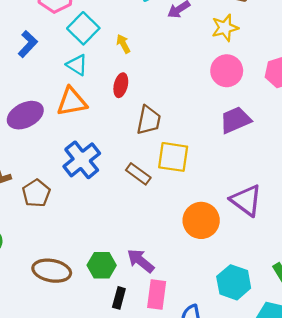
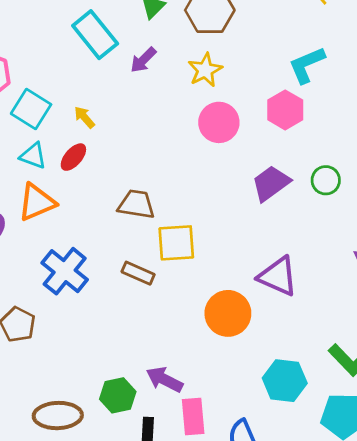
red ellipse: (121, 85) -> (73, 157), moved, turned 40
brown trapezoid: (149, 120) -> (136, 204), turned -80
purple trapezoid: (235, 120) -> (271, 183), moved

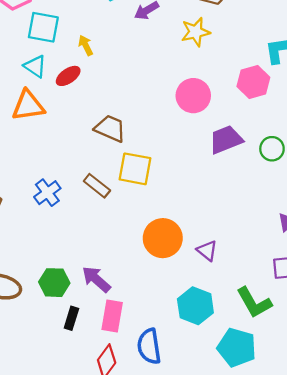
cyan square: (31, 109) -> (43, 27), turned -36
pink circle: (219, 122) -> (193, 96), moved
blue cross: (65, 271) -> (47, 193), moved, size x0.7
purple triangle: (278, 276) -> (207, 251), moved, size x0.6

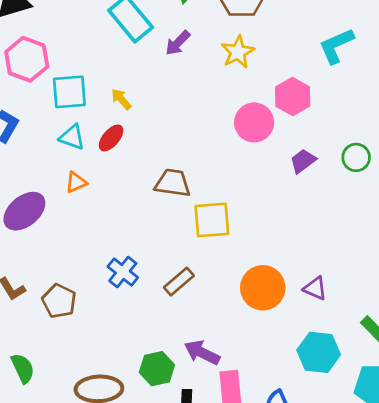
pink hexagon: (253, 82) -> (293, 96), moved
orange triangle: (28, 106) -> (76, 182), size x0.6
purple trapezoid: (226, 140) -> (303, 161), size x0.7
brown rectangle: (97, 186) -> (179, 282), moved, turned -64

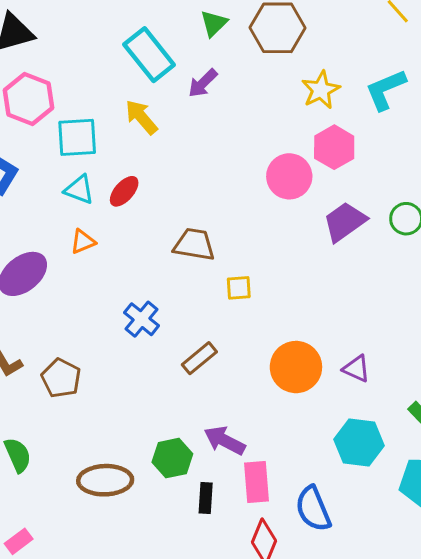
yellow star: (238, 52) -> (321, 90), moved
yellow arrow: (121, 99) -> (141, 117), moved, size x1.4
purple trapezoid: (303, 161) -> (345, 222), size x1.4
yellow square: (212, 220) -> (239, 288), size x0.6
blue cross: (123, 272) -> (142, 319), moved

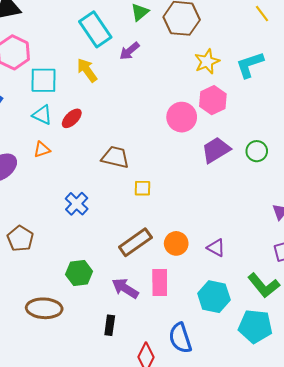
brown rectangle: (199, 358) -> (135, 242), moved, size x1.4
orange circle: (296, 367) -> (176, 243), size x0.7
green hexagon: (172, 458) -> (79, 273), moved
pink rectangle: (257, 482) -> (160, 282), moved

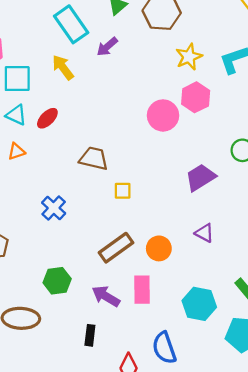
purple trapezoid: (216, 150) -> (200, 177), moved
purple triangle: (216, 248) -> (204, 233), moved

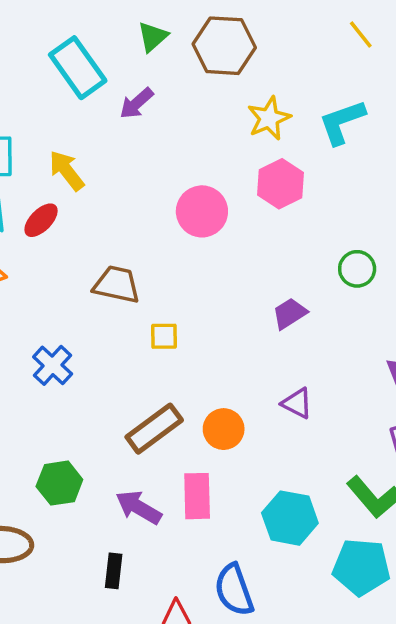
yellow arrow: (63, 67) -> (67, 171), moved
pink circle: (163, 115) -> (202, 211), moved
purple trapezoid: (200, 177) -> (290, 313), size x0.7

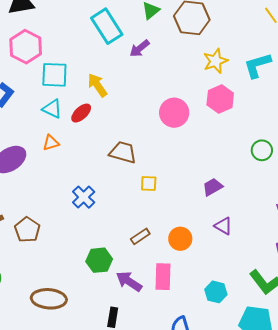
purple trapezoid: (290, 313) -> (213, 187), moved
brown rectangle: (154, 429) -> (140, 236), size x0.6
green hexagon: (59, 483) -> (99, 260), moved
cyan hexagon: (290, 518) -> (216, 292), size x0.7

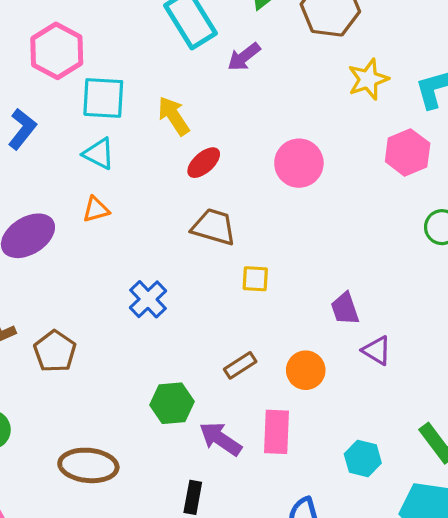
pink hexagon: (220, 99) -> (408, 152), moved
red ellipse: (81, 113) -> (204, 163), moved
purple trapezoid: (213, 187) -> (345, 309), moved, turned -80

